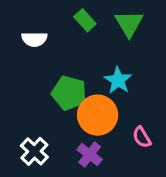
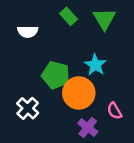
white cross: (34, 151) -> (28, 108), moved
purple cross: (90, 155) -> (88, 127), moved

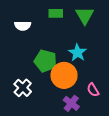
green rectangle: (69, 16) -> (56, 13), turned -48

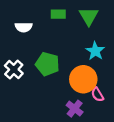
cyan star: (77, 53) -> (95, 51), moved
orange circle: (64, 75) -> (83, 79), moved
white cross: (23, 88) -> (14, 69), moved

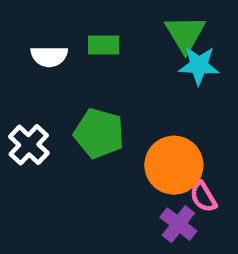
green rectangle: (58, 14) -> (104, 45), moved
cyan star: (95, 51) -> (199, 65), moved, turned -30
purple cross: (75, 109) -> (178, 224), moved

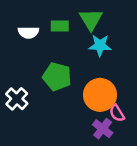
green triangle: (185, 34) -> (91, 19), moved
cyan star: (199, 65) -> (100, 45), moved
white cross: (29, 145) -> (17, 99), moved

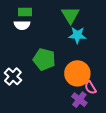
green rectangle: (60, 26) -> (25, 12), moved

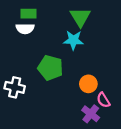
cyan star: (77, 35) -> (73, 40), moved
orange circle: (77, 73) -> (88, 84), size x0.6
white cross: (13, 76) -> (15, 87), turned -30

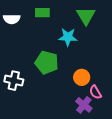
green rectangle: (28, 14) -> (42, 13), moved
green triangle: (80, 17) -> (86, 16), moved
white semicircle: (25, 29) -> (12, 19), moved

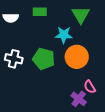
orange circle: (82, 77) -> (77, 57), moved, size x1.5
white cross: (14, 81) -> (14, 59), moved

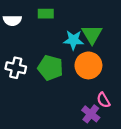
green triangle: (81, 15) -> (92, 34), moved

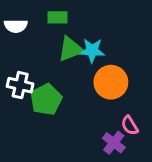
green triangle: (92, 34) -> (71, 49), moved, turned 40
green pentagon: (50, 68) -> (46, 99), moved, turned 30

